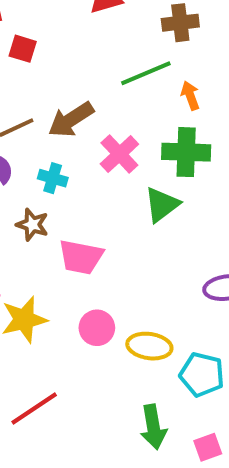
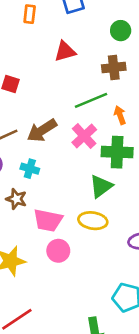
pink cross: (119, 154) -> (84, 136), moved
pink circle: (97, 328) -> (58, 251), moved
yellow ellipse: (149, 346) -> (93, 221), moved

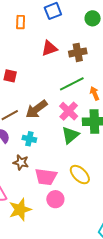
green circle: (121, 31) -> (93, 18), moved
brown cross: (114, 68) -> (78, 52), moved
green triangle: (101, 186) -> (70, 135), moved
yellow ellipse: (93, 221) -> (80, 175), turned 40

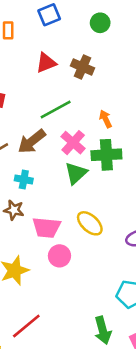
brown cross: (78, 52) -> (82, 67), turned 36
green line: (72, 84) -> (56, 109), moved

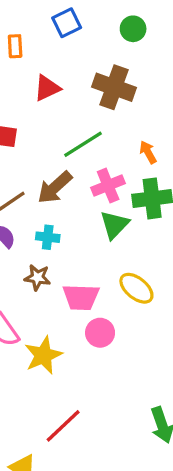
red triangle: (46, 63) -> (47, 88), moved
brown cross: (82, 67) -> (114, 87), size x1.4
pink cross: (73, 143) -> (108, 185), turned 30

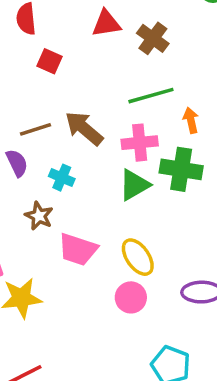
brown cross: (114, 87) -> (153, 38), moved, size x0.7
green line: (83, 144) -> (151, 96), moved
brown arrow: (55, 187) -> (84, 128), turned 66
pink circle: (100, 333) -> (131, 297), moved

